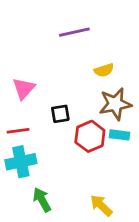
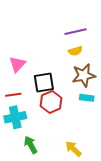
purple line: (74, 32) -> (75, 32), moved
black square: (60, 114) -> (44, 83), size x1.5
red hexagon: (90, 136) -> (51, 102), moved

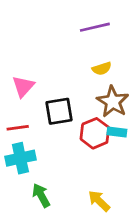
purple line: (75, 32) -> (95, 27), moved
brown star: (84, 75) -> (113, 102), turned -30
red hexagon: (51, 102) -> (95, 133), moved

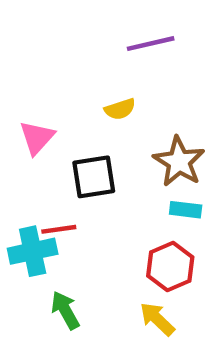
yellow semicircle: (102, 69) -> (120, 109), moved
red line: (18, 128) -> (59, 229), moved
red hexagon: (95, 133) -> (170, 266), moved

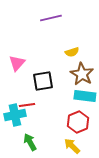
purple line: (151, 44) -> (51, 18), moved
yellow semicircle: (120, 109) -> (72, 52), moved
cyan rectangle: (186, 210) -> (85, 96), size x1.5

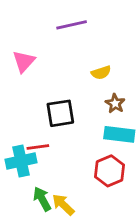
pink triangle: (17, 63) -> (24, 61), moved
brown star: (82, 74) -> (115, 103), size x0.6
yellow arrow: (72, 146) -> (63, 205), moved

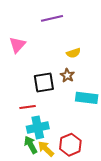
brown star: (115, 103) -> (67, 75), moved
cyan cross: (21, 161) -> (38, 127), moved
red hexagon: (109, 171) -> (70, 145), moved

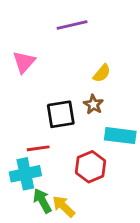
yellow semicircle: (73, 53) -> (102, 73), turned -32
cyan cross: (38, 127) -> (25, 174), moved
red hexagon: (70, 145) -> (91, 167), moved

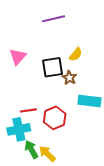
pink triangle: (24, 62) -> (18, 57), moved
black square: (61, 114) -> (53, 67), moved
red hexagon: (91, 167) -> (55, 118), moved

